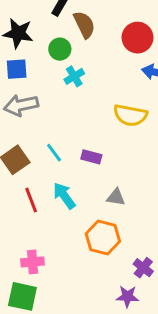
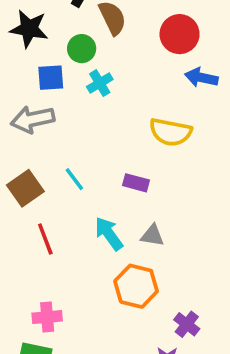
blue square: (17, 69) -> (51, 78), moved
purple rectangle: (91, 157) -> (136, 183), moved
cyan arrow: (64, 196) -> (109, 234), moved

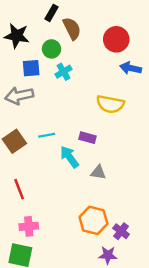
cyan line: (74, 179) -> (47, 135), turned -63
cyan arrow: (109, 234) -> (69, 157), moved
red line: (45, 239) -> (19, 189), moved
orange hexagon: (136, 286) -> (93, 220), moved

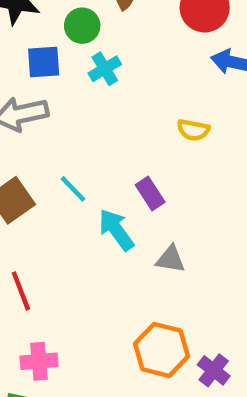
yellow semicircle: (110, 104) -> (193, 130), size x0.6
cyan line: (47, 135) -> (73, 189), turned 56
purple rectangle: (87, 138) -> (150, 193), turned 42

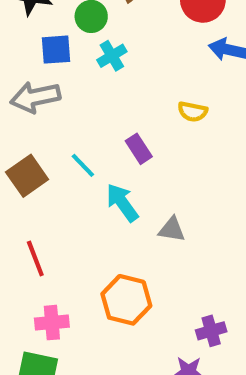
purple rectangle: (150, 193) -> (139, 149), moved
orange hexagon: (162, 350) -> (126, 300), moved
purple cross: (214, 370) -> (211, 331), turned 36

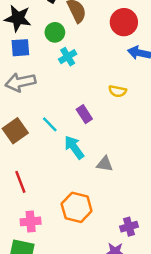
blue square: (56, 50) -> (20, 48), moved

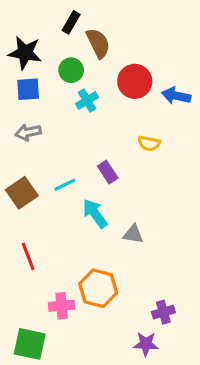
red circle: (124, 22) -> (135, 81), moved
gray arrow: (20, 82) -> (28, 132), size x0.7
cyan line: (50, 124) -> (65, 185), turned -72
pink cross: (31, 221) -> (62, 306), moved

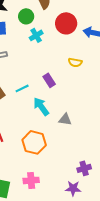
orange hexagon: (98, 288) -> (34, 142), moved
pink cross: (62, 306) -> (31, 180), moved

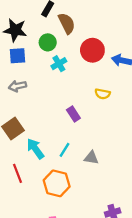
cyan line: (22, 88) -> (64, 150), moved, turned -32
cyan arrow: (41, 106) -> (35, 149), moved

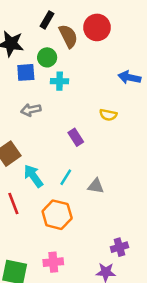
red circle: (92, 50) -> (97, 27), moved
blue square: (17, 56) -> (26, 72), moved
cyan cross: (59, 64) -> (60, 81), turned 32
gray arrow: (17, 86) -> (31, 110), moved

